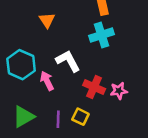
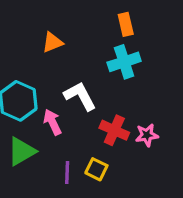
orange triangle: (47, 20) -> (52, 42), turned 42
green triangle: (24, 117) -> (22, 151), moved

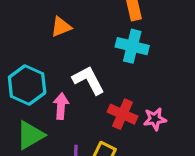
cyan cross: (124, 62) -> (132, 46), turned 32
pink arrow: (52, 122) -> (61, 106), turned 30

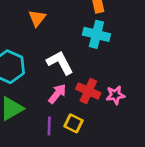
orange triangle: (61, 27) -> (37, 18), turned -30
pink arrow: (61, 106) -> (57, 94), moved, turned 35

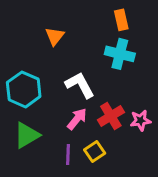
red cross: (88, 91) -> (111, 116), turned 35
yellow square: (73, 123) -> (95, 152), turned 30

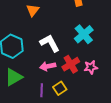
cyan cross: (120, 54) -> (84, 34), moved, turned 36
pink arrow: (77, 119) -> (48, 66), turned -140

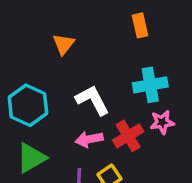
cyan cross: (84, 34) -> (150, 85), turned 30
pink star: (91, 67) -> (162, 122), moved

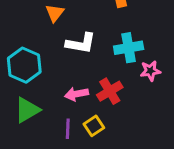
white L-shape: (92, 100) -> (81, 43), moved, turned 128
pink star: (162, 122) -> (150, 71), moved

